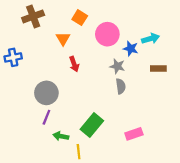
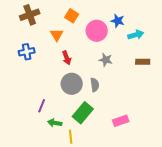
blue star: (131, 49) -> (118, 21), moved
blue cross: (13, 57) -> (27, 52), moved
gray semicircle: (121, 86) -> (95, 85), moved
gray circle: (46, 93) -> (72, 84), moved

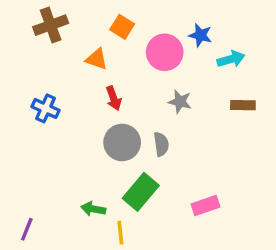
orange triangle: (57, 35) -> (97, 59), turned -40
blue cross: (27, 52) -> (46, 108), moved, turned 35
purple line: (42, 106) -> (27, 229), moved

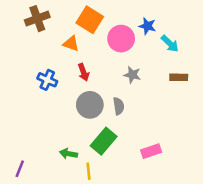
orange square: (122, 27) -> (90, 20), size x1.5
cyan arrow: (231, 59) -> (170, 44), turned 60
blue cross: (46, 108) -> (47, 80), moved

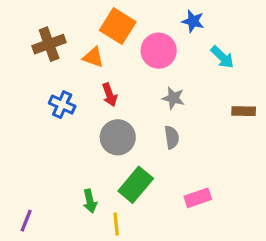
brown cross: (37, 19) -> (49, 44), moved
blue star: (147, 26) -> (193, 21), moved
brown rectangle: (179, 77) -> (244, 111), moved
gray semicircle: (119, 106) -> (172, 137), moved
green arrow: (69, 154) -> (90, 201), turned -114

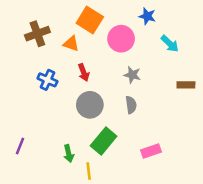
purple line: (26, 221) -> (20, 146), moved

